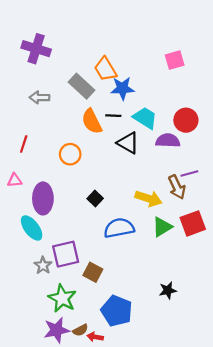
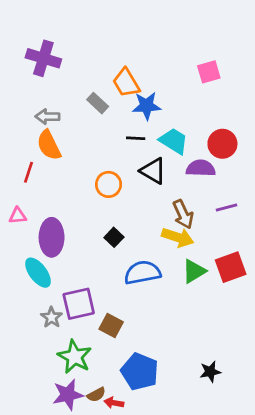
gray rectangle: (82, 86) -> (98, 103), size x0.7
orange semicircle: (92, 121) -> (49, 145), moved
orange circle: (70, 154) -> (108, 184), moved
brown arrow: (177, 187) -> (183, 214), moved
black star: (168, 290) -> (210, 372), moved

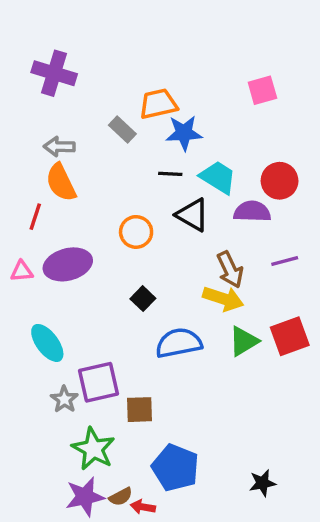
orange trapezoid: (126, 83) -> (158, 104), turned 108
purple ellipse: (52, 237) -> (68, 264), moved, turned 75
brown square: (111, 325) -> (139, 410), turned -30
black star: (210, 372) -> (262, 483), moved

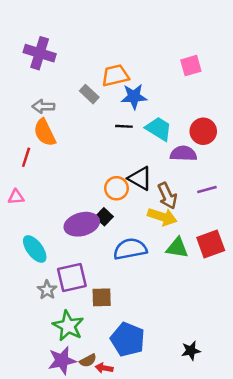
black triangle: (192, 215) -> (140, 178), moved
orange circle: (136, 232) -> (116, 188), moved
purple ellipse: (68, 264) -> (82, 224), moved
green triangle: (244, 341) -> (177, 248), turned 40

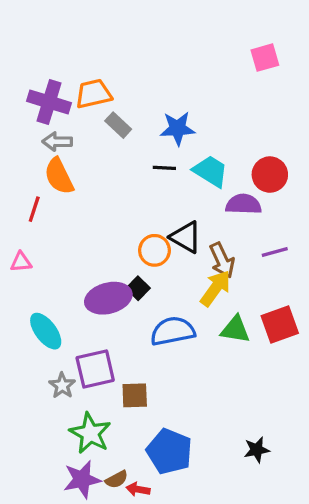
purple cross: (40, 53) -> (49, 102), moved
pink square: (191, 66) -> (265, 58), moved
orange trapezoid: (115, 75) -> (94, 94), moved
yellow arrow: (162, 217) -> (215, 288), turned -72
black star: (191, 351) -> (257, 450), moved

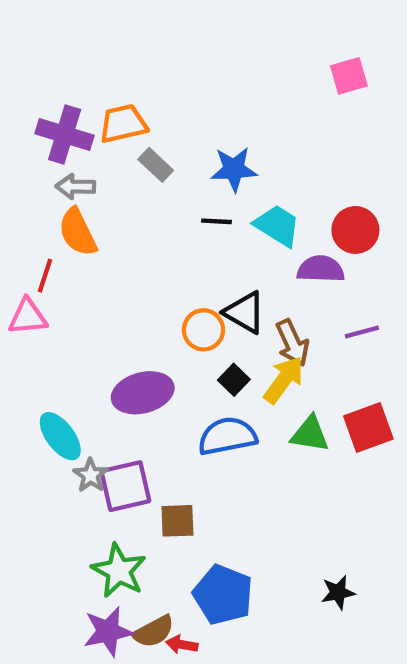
pink triangle: (21, 262) -> (28, 317), moved, size x1.4
black square: (138, 288) -> (234, 380), moved
gray star: (62, 385) -> (91, 475), moved
brown semicircle: (117, 479) -> (154, 632), size x1.4

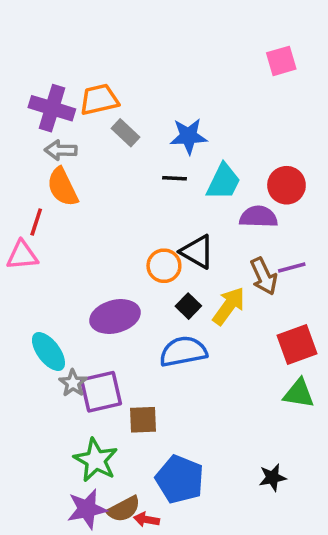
cyan trapezoid: (277, 226) -> (223, 182), turned 84
brown arrow: (292, 343) -> (264, 276), moved
green triangle: (310, 434) -> (299, 394), moved

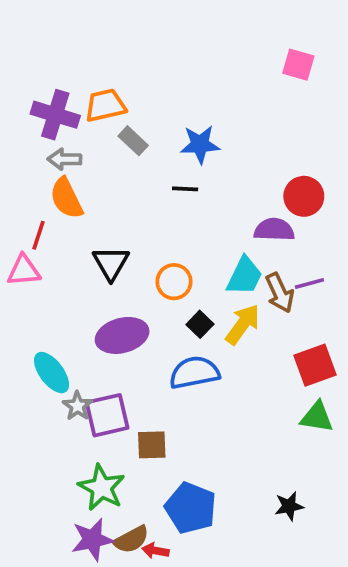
pink square: (281, 61) -> (298, 65), turned 32
cyan trapezoid: (223, 182) -> (244, 276), moved
black triangle: (197, 252) -> (111, 263), moved, turned 30

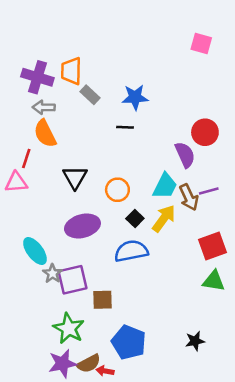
orange trapezoid: (105, 105) -> (71, 71), turned -76
purple semicircle: (274, 230) -> (185, 155), turned 64

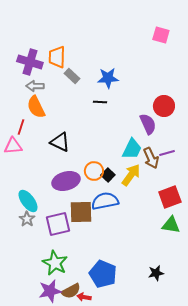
black triangle: (75, 177) -> (60, 142), turned -35
orange circle: (117, 190) -> (94, 171), moved
gray star: (52, 274) -> (27, 219), moved
brown square: (102, 300) -> (81, 212), moved, size x1.4

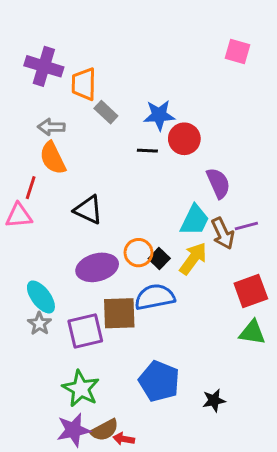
purple cross: (30, 62) -> (44, 66), moved
red circle: (164, 106) -> (184, 139), moved
black star: (156, 273) -> (214, 400), moved
blue pentagon: (103, 274) -> (159, 381), moved

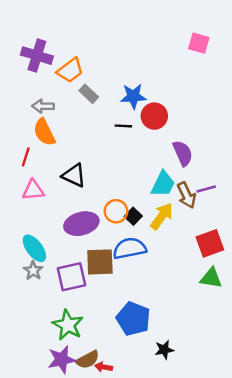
orange trapezoid: (84, 84) -> (70, 70), turned -128
pink triangle: (19, 216) -> (33, 190), moved
black star: (214, 400) -> (164, 350), moved

